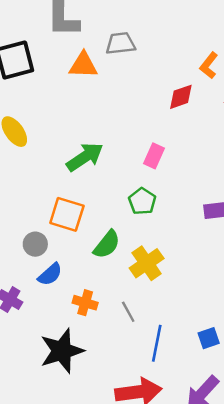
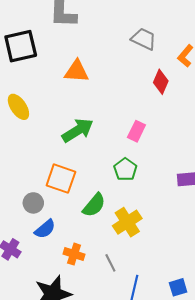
gray trapezoid: (120, 43) -> (144, 39), moved, turned 30
orange triangle: (83, 65) -> (76, 71), moved
red diamond: (181, 97) -> (161, 82), turned -50

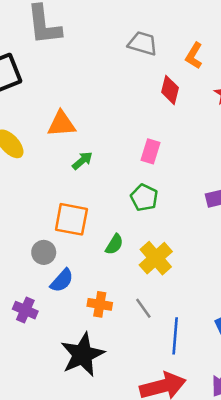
orange triangle: (76, 71) -> (61, 124), moved
green arrow: (78, 130) -> (82, 161), size x0.6
green semicircle: (94, 205) -> (114, 244), size x0.7

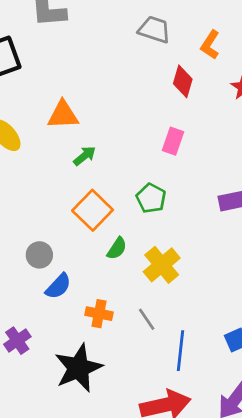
pink rectangle: (150, 151) -> (173, 141), moved
orange square: (71, 219) -> (93, 210), moved, turned 32
purple cross: (25, 310) -> (17, 341), moved, turned 30

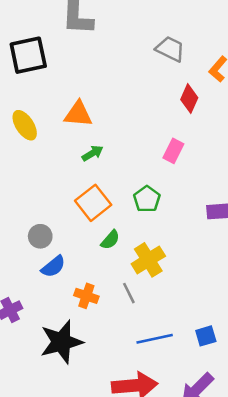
gray line: (147, 319) -> (129, 293), moved
blue line: (180, 351) -> (155, 339), turned 64

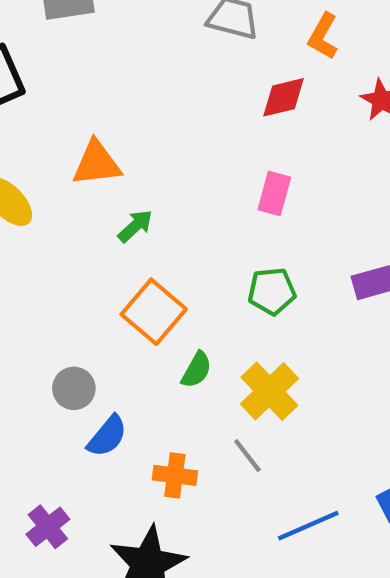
red diamond: (189, 99) -> (283, 97), turned 64
green pentagon: (147, 199) -> (272, 291), moved, turned -30

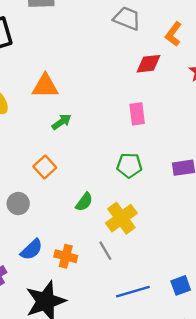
pink rectangle: (274, 193) -> (137, 114), turned -30
orange square: (154, 312) -> (45, 167), moved, size x0.7
blue semicircle: (107, 436) -> (31, 249), moved

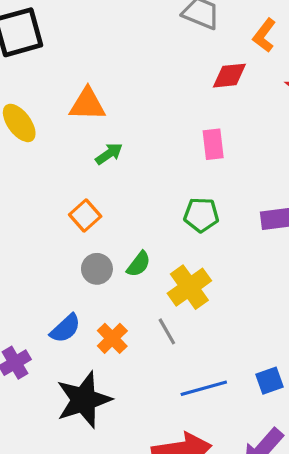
gray circle: (18, 204) -> (97, 269), moved
orange cross: (66, 256) -> (112, 338), turned 30

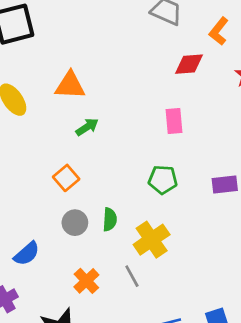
green semicircle: (139, 264) -> (110, 219), turned -35
blue semicircle: (65, 328) -> (27, 254), moved

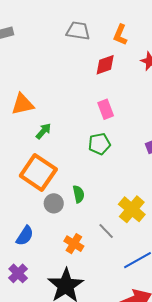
orange square: (66, 178) -> (38, 173), size x1.8
green pentagon: (163, 180) -> (99, 144), moved
yellow cross: (152, 240) -> (132, 209), moved

